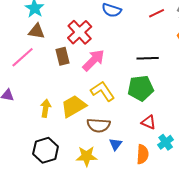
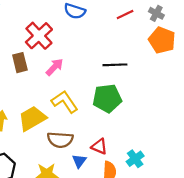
pink arrow: (94, 60) -> (55, 67), size x0.7
red triangle: (149, 122) -> (99, 146), moved

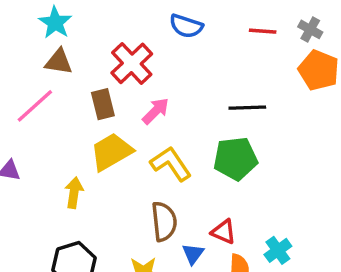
red line: (125, 14) -> (263, 31), turned 30
yellow trapezoid: (32, 118) -> (111, 152), moved
brown semicircle: (60, 140) -> (164, 221), turned -100

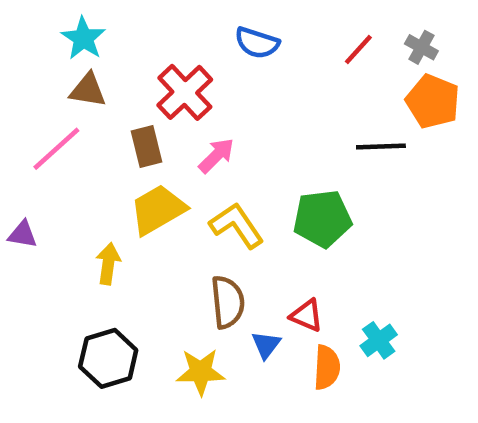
red line: (263, 31) -> (358, 50), turned -52
black line: (247, 108) -> (381, 147), moved

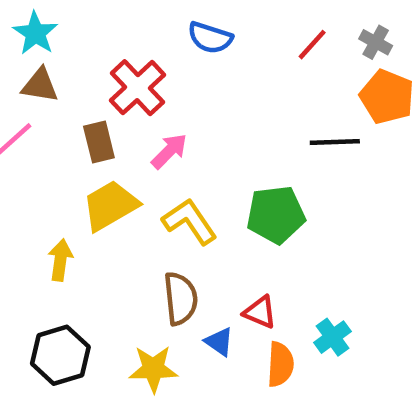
blue triangle: (266, 345) -> (219, 342), turned -32

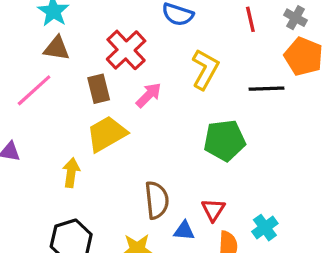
red line: (312, 45) -> (250, 19), turned -55
yellow L-shape: (190, 221) -> (205, 69), moved, turned 63
red triangle: (260, 312) -> (213, 210), turned 40
blue triangle: (219, 342) -> (184, 231), turned -30

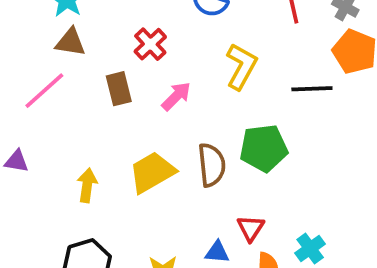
red cross: (126, 50) -> (150, 44), size x0.7
yellow trapezoid: (107, 134) -> (152, 172), moved
brown semicircle: (157, 200) -> (212, 165), moved

